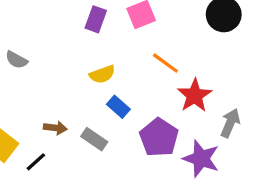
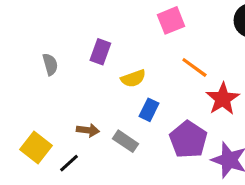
purple rectangle: (96, 19) -> (100, 52), moved
gray semicircle: (16, 60) -> (50, 64), turned -135
blue rectangle: (118, 107) -> (149, 110), turned 75

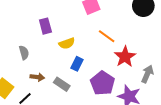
purple rectangle: (100, 52) -> (45, 26), turned -35
gray semicircle: (50, 64) -> (24, 53), moved

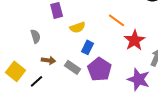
purple pentagon: (103, 83) -> (100, 69), moved

